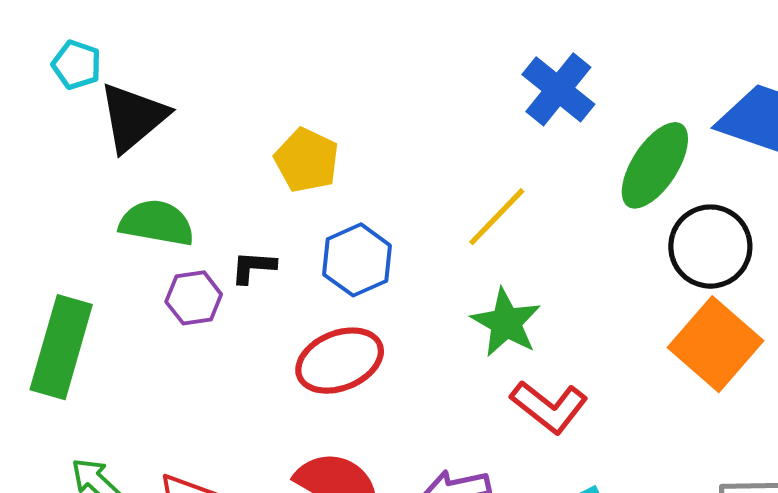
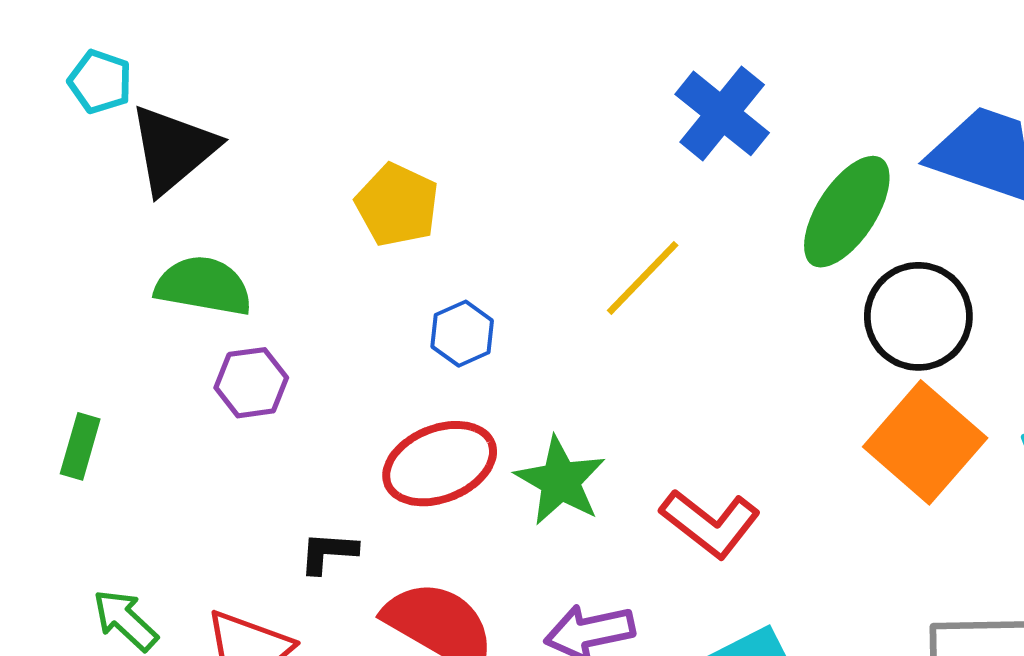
blue hexagon: (357, 260) -> (462, 334), size x0.7
black L-shape: (253, 267) -> (328, 552), moved
green star: (506, 323) -> (560, 481), moved
green rectangle: (61, 347) -> (80, 446), size x0.5

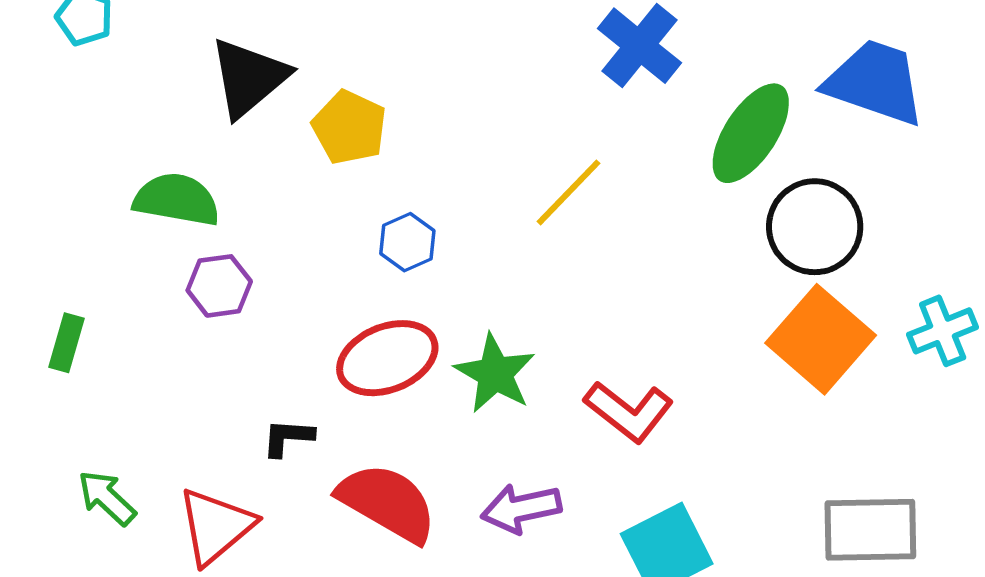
black triangle: (173, 149) -> (249, 78), moved

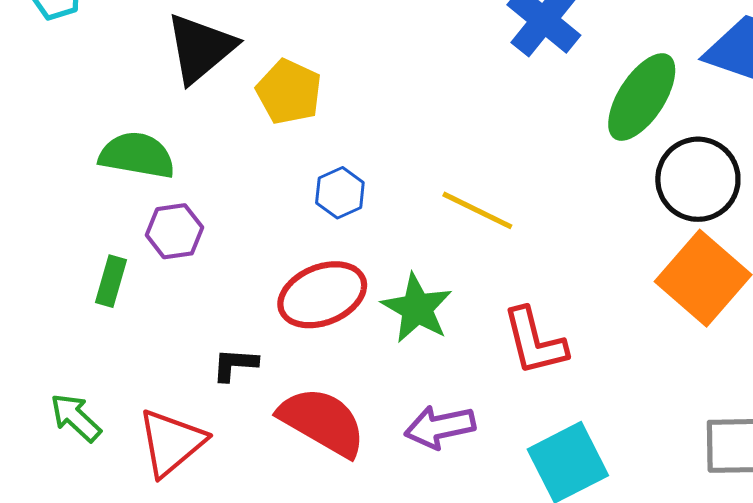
yellow line: (568, 192) -> (477, 210), moved, turned 72
green rectangle: (67, 343) -> (111, 281), moved
red L-shape: (629, 411) -> (535, 342), turned 38

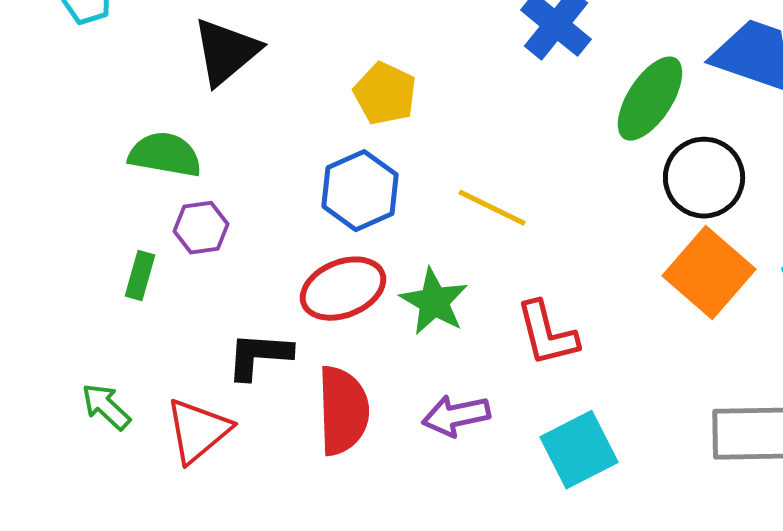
yellow pentagon: (289, 92) -> (385, 94), moved
blue hexagon: (340, 193) -> (360, 191), size x1.6
black L-shape: (235, 364) -> (259, 356), size x1.5
red semicircle: (322, 422) -> (343, 411), turned 58

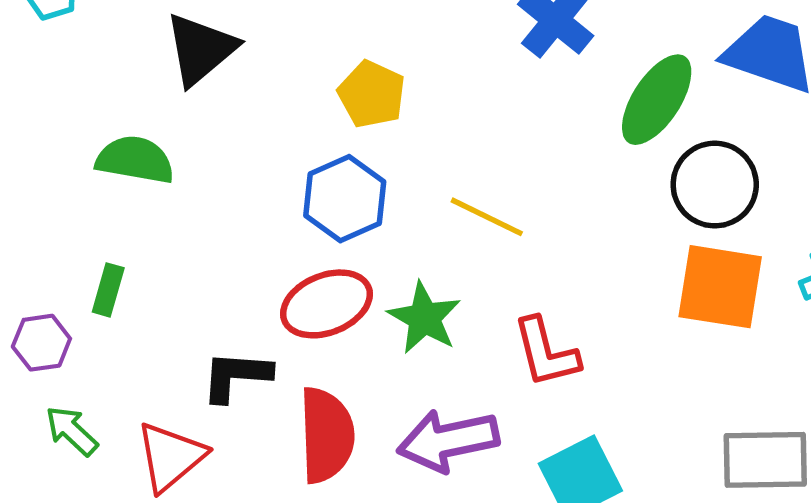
purple hexagon: (201, 228) -> (41, 343), moved
orange square: (709, 273) -> (720, 287), turned -32
purple arrow: (456, 416) -> (448, 441), size x1.4

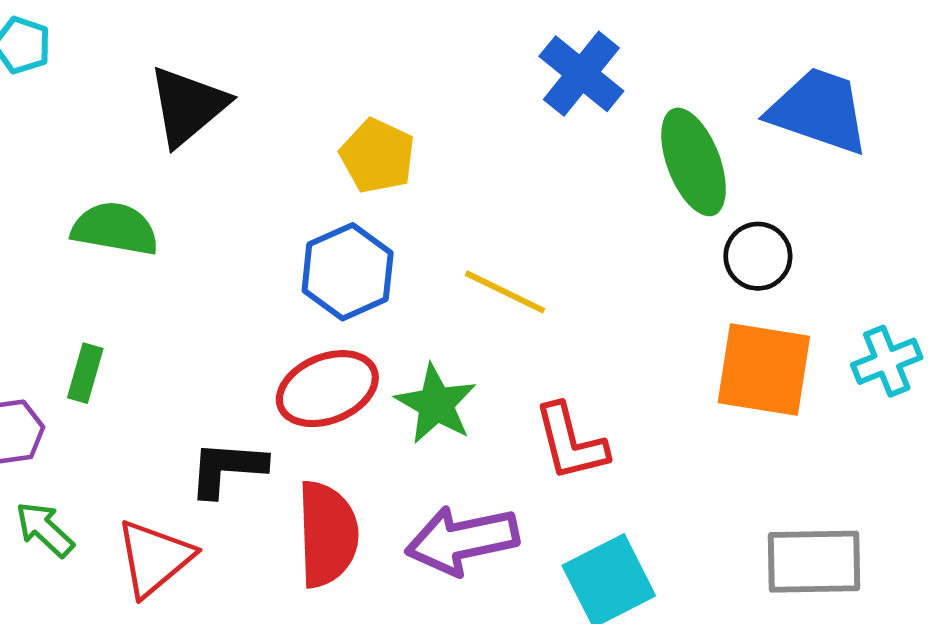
green ellipse: (657, 100) -> (694, 162), turned -54
black circle: (715, 185) -> (758, 256), size x0.7

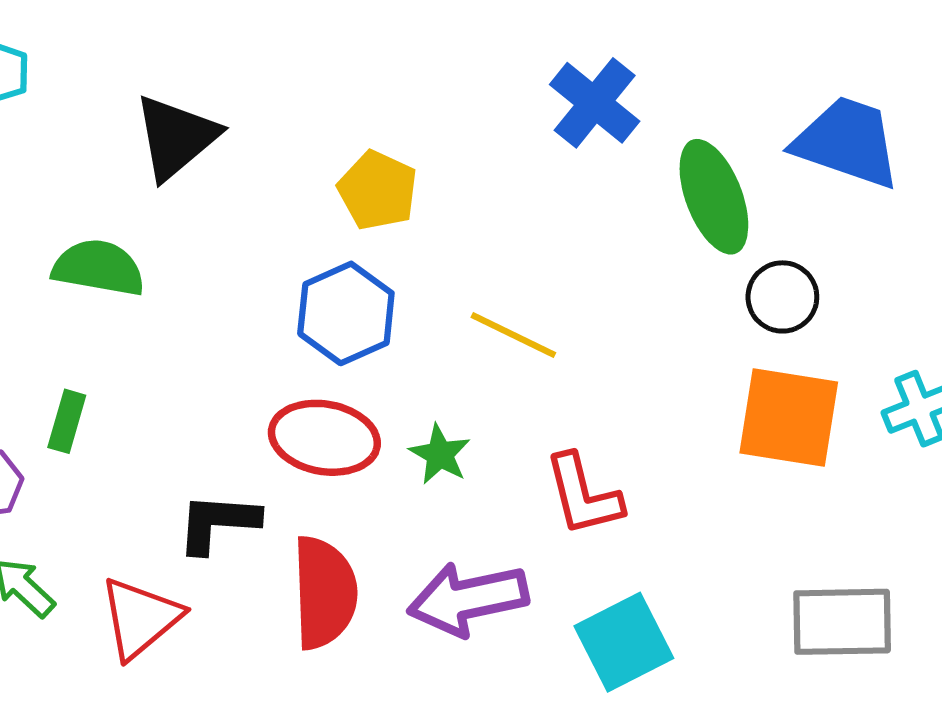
red ellipse: (327, 389) -> (324, 438), turned 32
green star: (436, 404) -> (440, 454), size x0.7

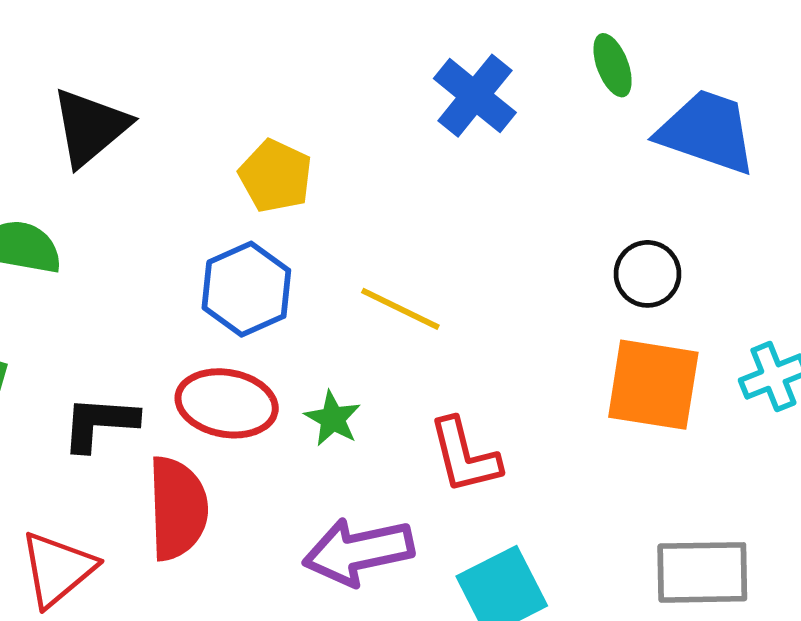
green ellipse: (714, 197) -> (613, 65), moved, size x0.6
black L-shape: (218, 523) -> (99, 423), moved
red semicircle: (324, 593) -> (178, 508), moved

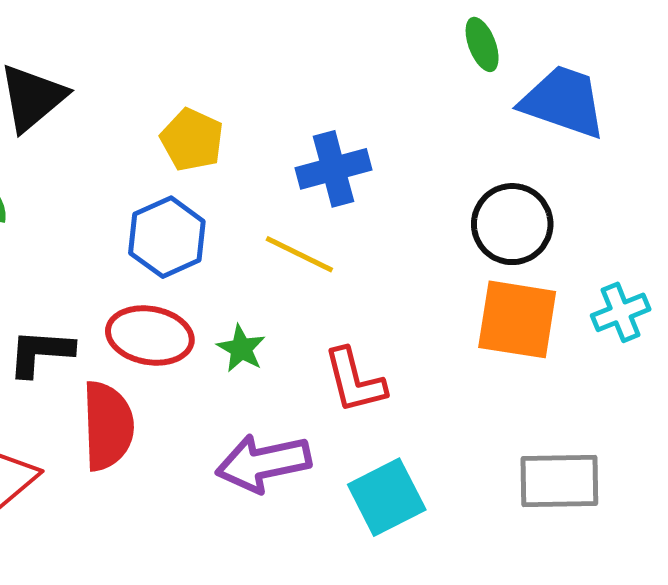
blue cross: (475, 96) -> (334, 169), moved, turned 36
black circle: (648, 274) -> (512, 224), size x1.4

